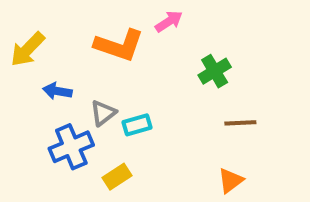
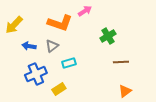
gray triangle: (103, 113) -> (52, 46), moved
orange triangle: (230, 181) -> (125, 91), moved

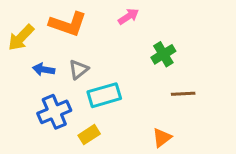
orange L-shape: (60, 23) -> (68, 24), moved
cyan rectangle: (69, 63) -> (104, 95), size x1.5
orange triangle: (125, 91) -> (162, 138), moved

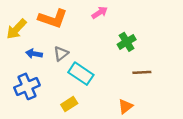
cyan rectangle: (104, 95) -> (81, 74), turned 50
blue cross: (54, 112) -> (27, 86), moved

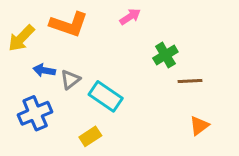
gray triangle: (61, 54) -> (70, 80), moved
brown line: (142, 72) -> (190, 81), moved
orange triangle: (125, 106) -> (199, 126), moved

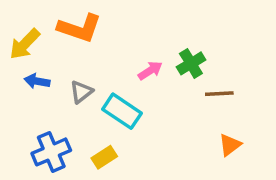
pink arrow: (130, 17) -> (150, 71), moved
blue arrow: (44, 70) -> (37, 81), moved
blue cross: (35, 113) -> (51, 152), moved

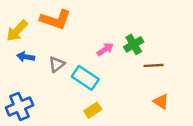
orange triangle: (230, 145) -> (161, 101), turned -49
blue cross: (51, 152) -> (19, 106), moved
yellow rectangle: (104, 157) -> (93, 110), moved

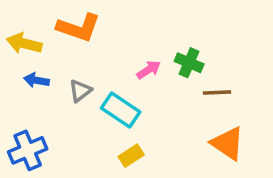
yellow arrow: (17, 31) -> (24, 43), turned 60
green cross: (134, 44) -> (189, 63), turned -36
orange triangle: (161, 101) -> (228, 143), size x1.5

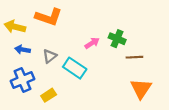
orange triangle: (228, 143) -> (141, 89), turned 30
blue cross: (28, 150) -> (22, 80), moved
yellow rectangle: (131, 156) -> (49, 95), moved

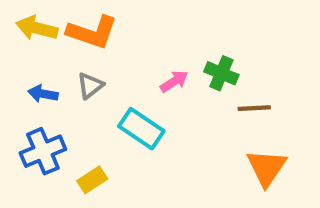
yellow arrow: (15, 27) -> (37, 28), moved
gray triangle: (50, 56) -> (90, 86), moved

